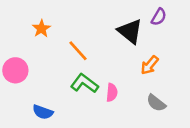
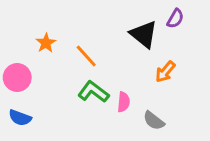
orange star: (41, 29) -> (46, 43), moved
gray semicircle: (156, 103) -> (154, 121), moved
blue semicircle: (43, 112) -> (20, 118), moved

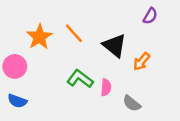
black triangle: (144, 34) -> (115, 46), moved
orange star: (46, 43) -> (39, 37), size x1.5
orange line: (86, 56) -> (74, 33), moved

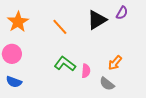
orange star: (39, 37) -> (18, 22), moved
black triangle: (115, 46) -> (97, 20), moved, turned 50
orange arrow: (142, 62) -> (115, 63), moved

